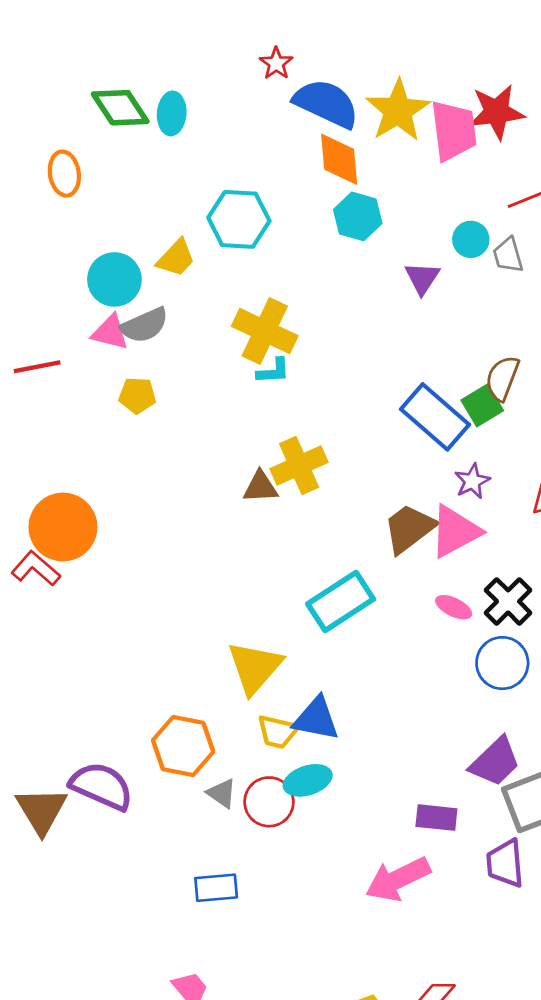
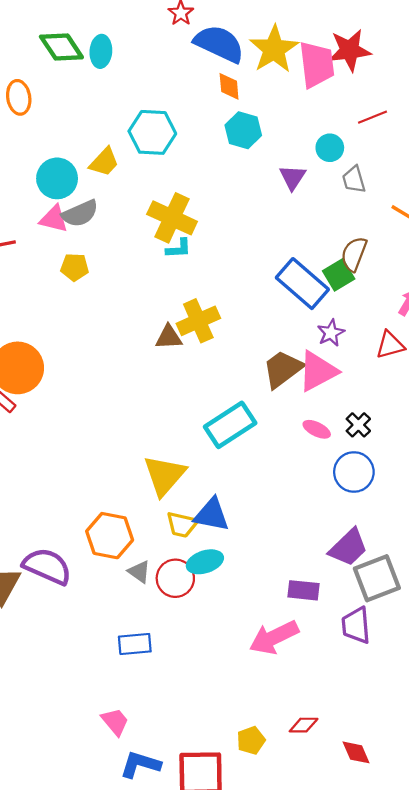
orange diamond: (339, 159) -> (229, 86), size x0.7
gray trapezoid: (508, 255) -> (354, 180), moved
black cross: (508, 601) -> (358, 425), size x0.7

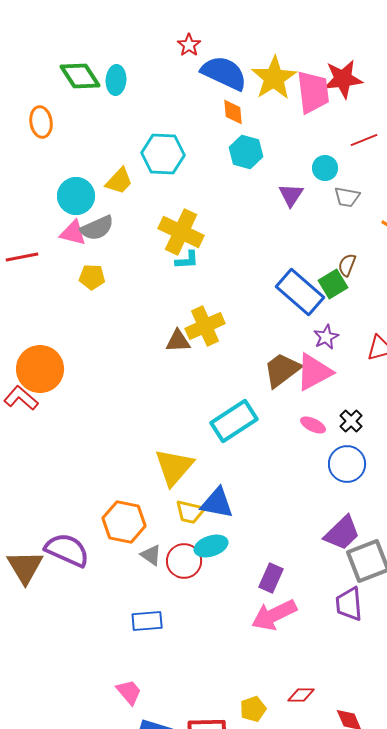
gray trapezoid: (354, 180) -> (347, 197), turned -64
brown semicircle: (354, 254) -> (347, 265), size x0.7
purple rectangle: (304, 590) -> (271, 578), moved, turned -72

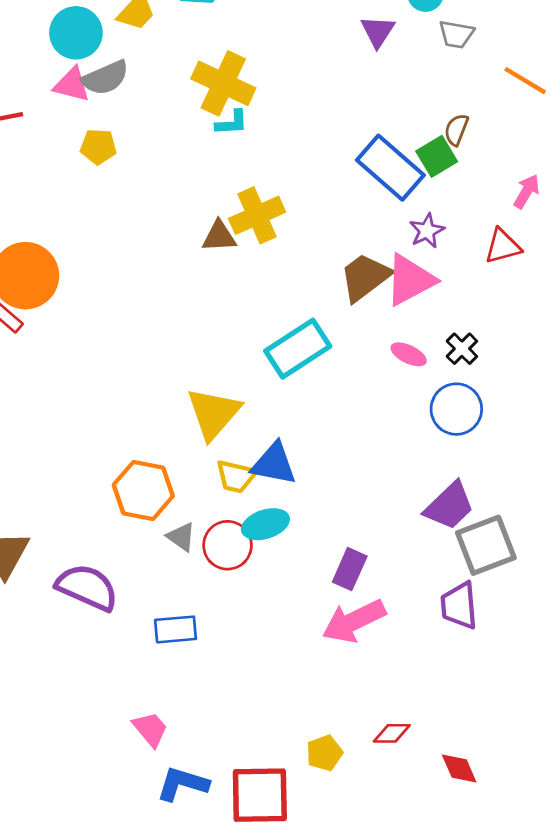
purple semicircle: (67, 550) -> (87, 587), moved

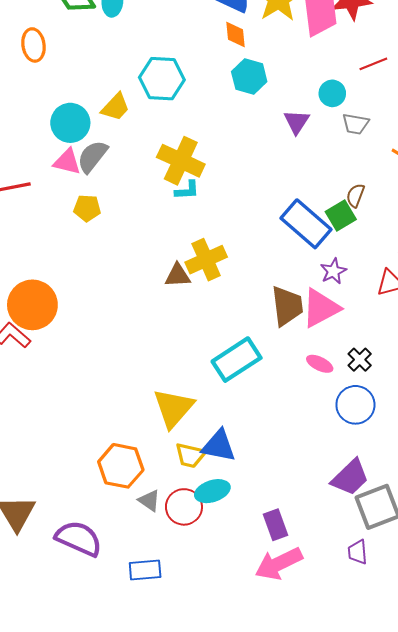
gray semicircle: (105, 78) -> (92, 157), turned 152
brown trapezoid: (365, 277) -> (287, 306), turned 120
purple rectangle: (350, 569) -> (275, 525), turned -44
purple trapezoid: (459, 606) -> (358, 552), size x0.7

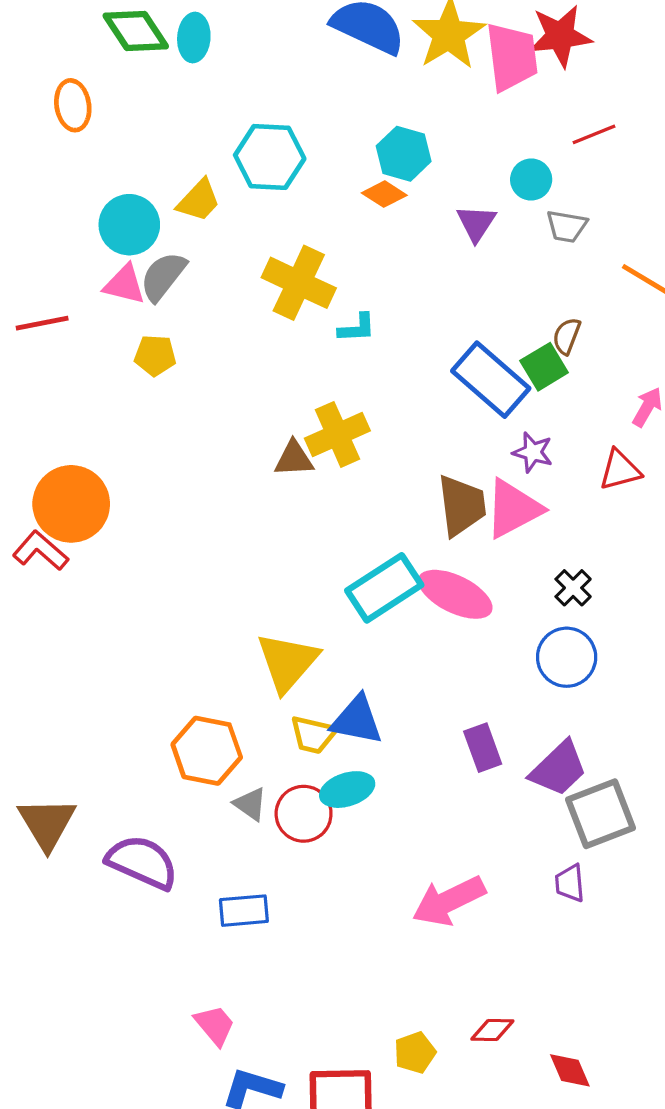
orange diamond: (236, 34) -> (384, 194), moved, turned -52
cyan L-shape: (187, 190) -> (357, 328), moved
purple star: (333, 271) -> (533, 452), turned -30
pink ellipse: (320, 364) -> (455, 594), moved, size x1.8
purple rectangle: (275, 525) -> (483, 748), moved

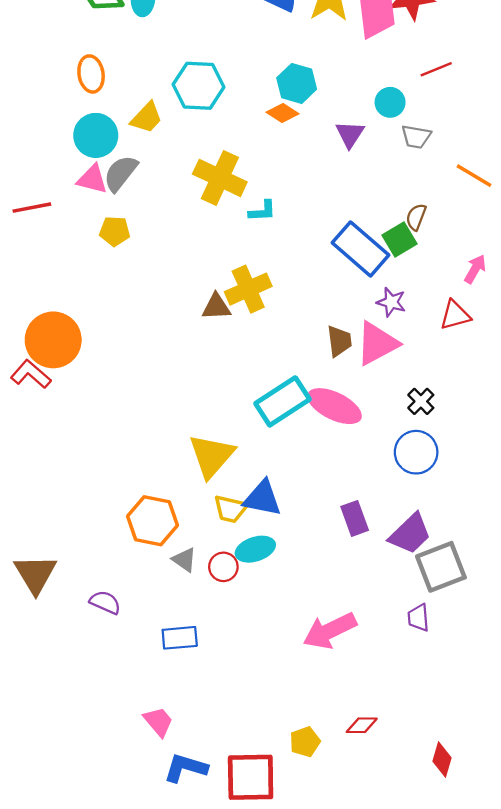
orange ellipse: (73, 105) -> (91, 74), moved
brown trapezoid: (462, 506) -> (339, 341), size x0.7
red circle: (304, 814) -> (223, 567), size x0.7
purple semicircle: (142, 862) -> (105, 602), size x0.6
red diamond: (570, 1070) -> (442, 760), moved, turned 40

